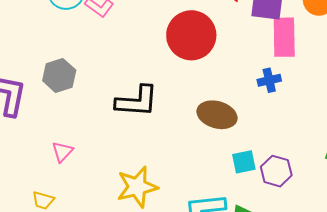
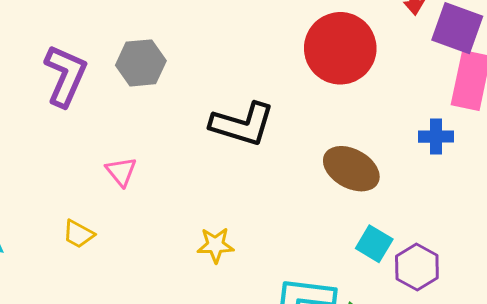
pink triangle: (62, 152) -> (121, 172), turned -35
cyan square: (244, 162) -> (374, 244), turned 30
yellow star: (137, 187) -> (215, 245), size x0.6

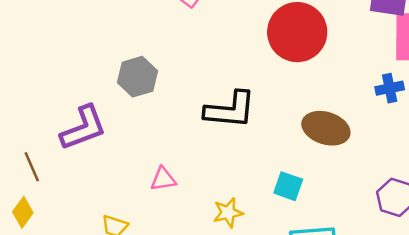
purple L-shape: (65, 76) -> (83, 128), moved, turned 57
pink triangle: (121, 172) -> (163, 179), moved, turned -48
cyan square: (374, 244) -> (288, 186), moved

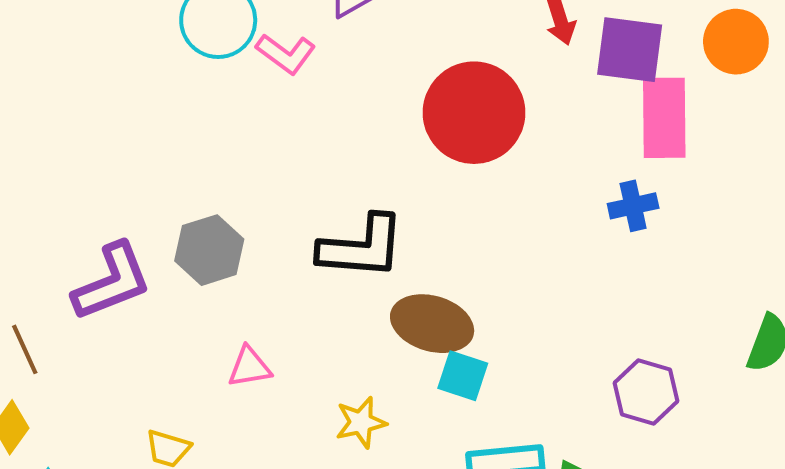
gray hexagon: (137, 77) -> (209, 250), moved
brown ellipse: (326, 128) -> (432, 324), moved

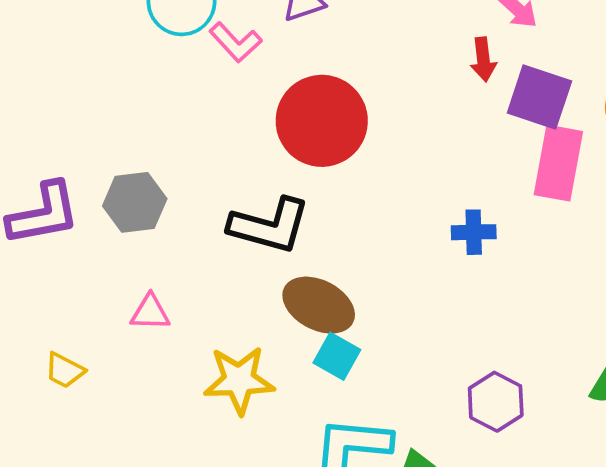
red circle: (474, 113) -> (322, 121), moved
blue cross: (633, 206) -> (474, 232), moved
yellow star: (361, 422) -> (239, 380), size x1.5

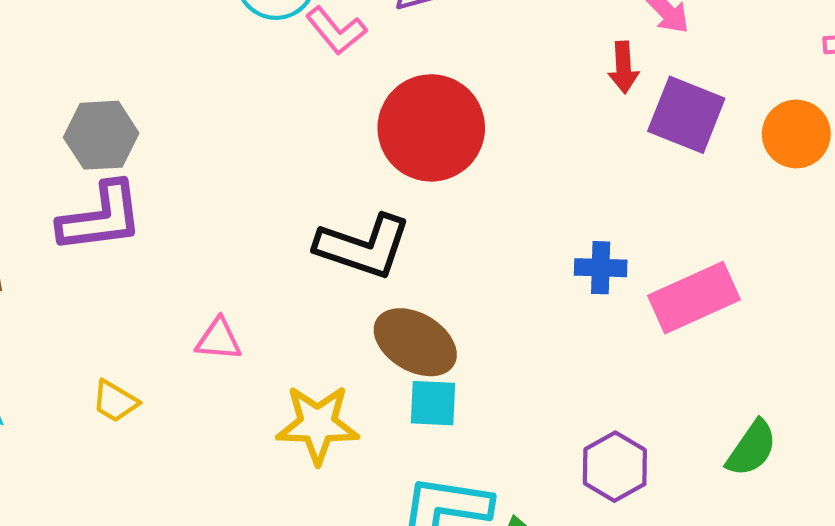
pink rectangle: (558, 163) -> (694, 298), moved, turned 52
gray hexagon: (135, 202) -> (101, 135), moved
cyan square: (337, 356) -> (433, 403), turned -30

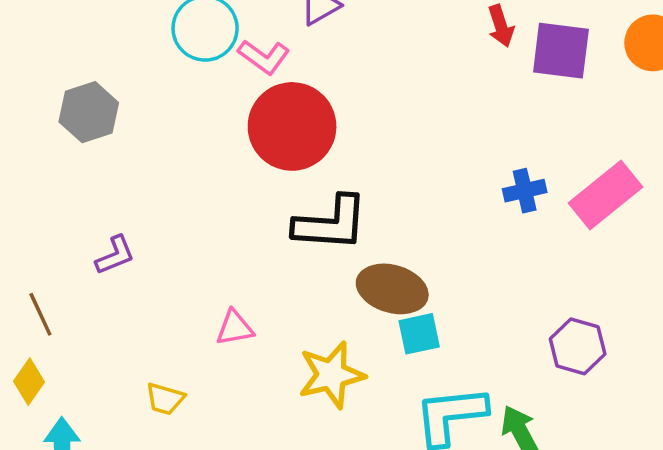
red circle: (431, 128) -> (292, 126), moved
gray hexagon: (101, 135) -> (89, 112), moved
purple L-shape: (101, 217) -> (115, 255), size x0.6

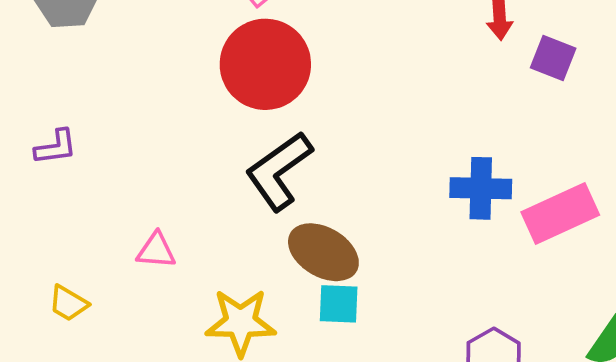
purple square: (561, 51) -> (553, 58), size x0.7
blue cross: (525, 191) -> (481, 188), size x1.4
black L-shape: (331, 223) -> (279, 171), turned 126

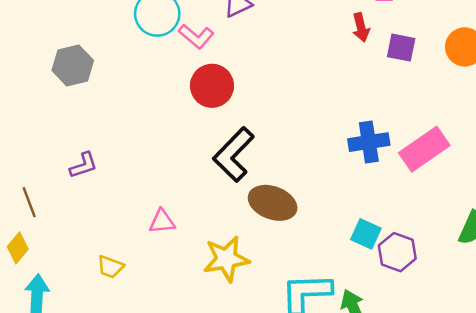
red circle: (265, 64) -> (212, 86), size x0.7
cyan square: (339, 304) -> (366, 234), moved, turned 32

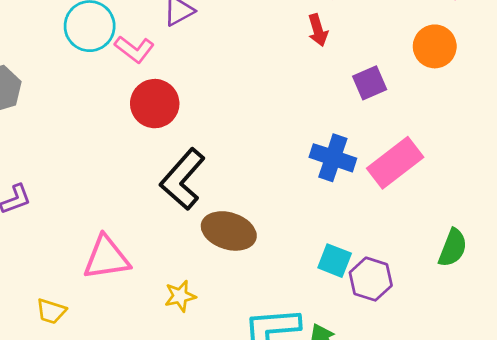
purple square: (401, 48) -> (370, 83), moved, turned -32
blue cross: (369, 142) -> (333, 158), turned 30
pink triangle: (162, 222) -> (106, 258), size x1.6
yellow star: (226, 259) -> (180, 296), size x0.6

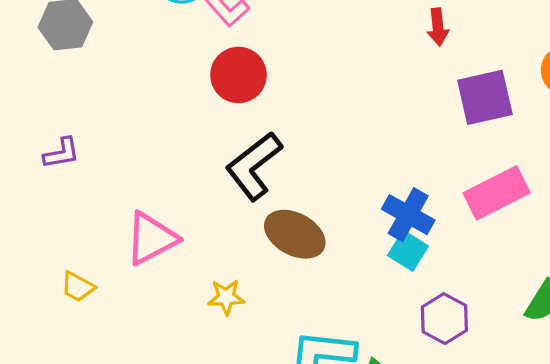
purple square: (370, 83) -> (485, 97), size x1.5
blue cross: (333, 158) -> (408, 215), moved
pink triangle: (106, 258) -> (151, 238), turned -30
cyan square: (335, 261) -> (408, 251), moved

